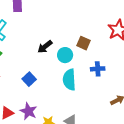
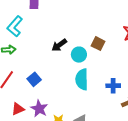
blue cross: (98, 69) -> (113, 86), moved
blue square: (29, 79) -> (34, 79), moved

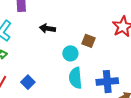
black arrow: (59, 45) -> (47, 28), moved, turned 49
blue cross: (113, 86) -> (107, 82), size x1.5

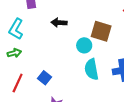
brown square: (89, 41) -> (101, 31), size x1.5

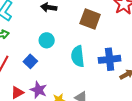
cyan circle: (84, 45) -> (47, 40), moved

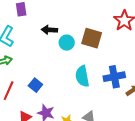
cyan circle: (47, 40) -> (67, 43), moved

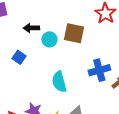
cyan semicircle: (82, 76) -> (59, 82), moved
blue square: (35, 85) -> (19, 57), moved

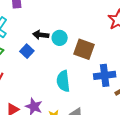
black arrow: (31, 28) -> (41, 35), moved
brown square: (74, 33) -> (84, 49), moved

